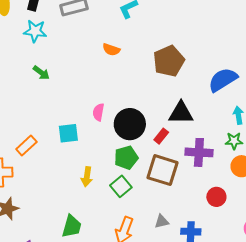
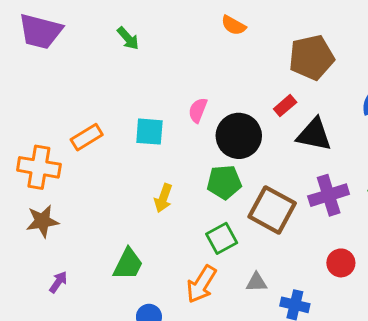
red rectangle: (161, 136) -> (285, 106), moved
purple cross: (199, 152) -> (329, 195), turned -32
green square: (121, 186) -> (222, 238), moved

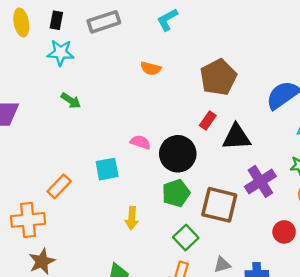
pink semicircle: (198, 110) -> (140, 142), turned 102

